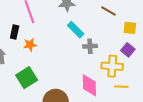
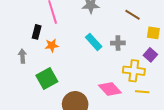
cyan rectangle: (76, 30) -> (94, 42), moved
gray cross: (90, 46) -> (118, 43), moved
pink diamond: (89, 85) -> (110, 89), turned -45

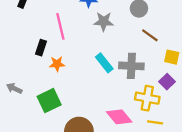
gray cross: (118, 43) -> (131, 66), size x1.5
gray arrow: (22, 56) -> (14, 88), moved, turned -64

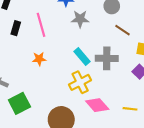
black rectangle: (41, 48) -> (16, 28), moved
yellow cross: (147, 98) -> (80, 82), moved, turned -35
green square: (49, 101) -> (19, 103), moved

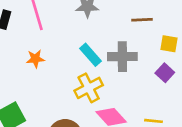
brown line: (122, 30) -> (142, 20), turned -35

